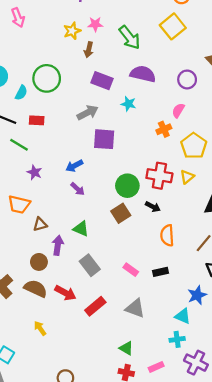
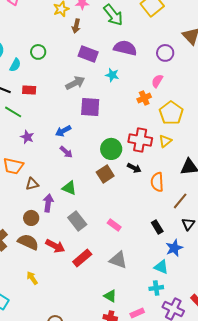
green circle: (47, 78) -> (38, 52), size x0.6
orange semicircle: (167, 235) -> (157, 182), moved
black rectangle: (161, 272) -> (157, 227), moved, turned 72

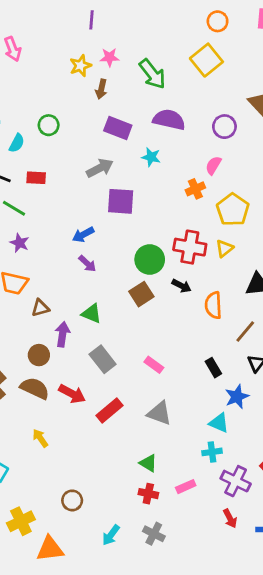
purple star: (27, 137) -> (20, 243), moved

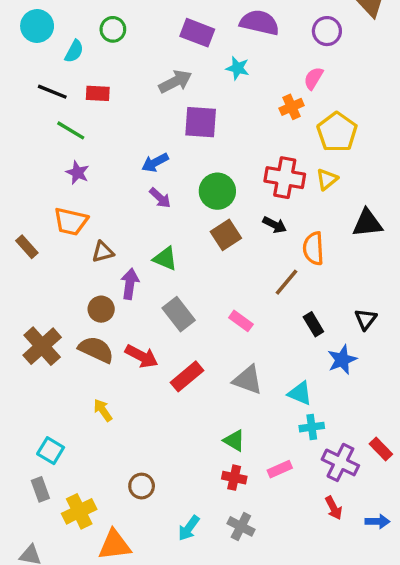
green circle: (150, 259) -> (217, 191), moved
brown line: (245, 332) -> (286, 282), moved
cyan triangle: (219, 423) -> (300, 393), moved

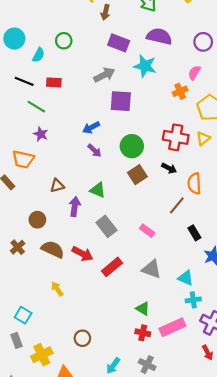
cyan star: (238, 68) -> (145, 66), size x1.5
orange trapezoid: (71, 221) -> (23, 159), moved
brown circle: (101, 309) -> (37, 220), moved
brown cross: (42, 346) -> (18, 247), size x0.6
pink rectangle: (280, 469) -> (172, 327), size x1.6

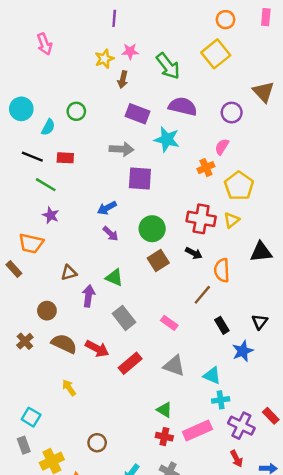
gray arrow: (104, 75) -> (122, 149), turned 30

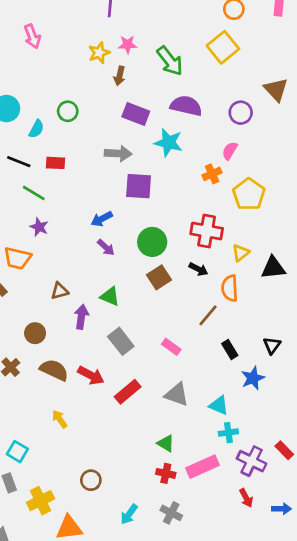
yellow triangle: (232, 220) -> (241, 253), moved

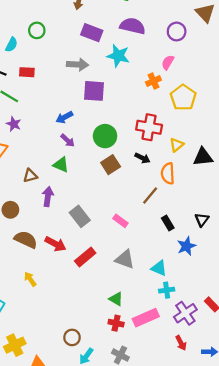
green triangle: (110, 296) -> (61, 165), moved
purple cross: (252, 461) -> (185, 313), turned 30
brown circle: (91, 480) -> (72, 337), moved

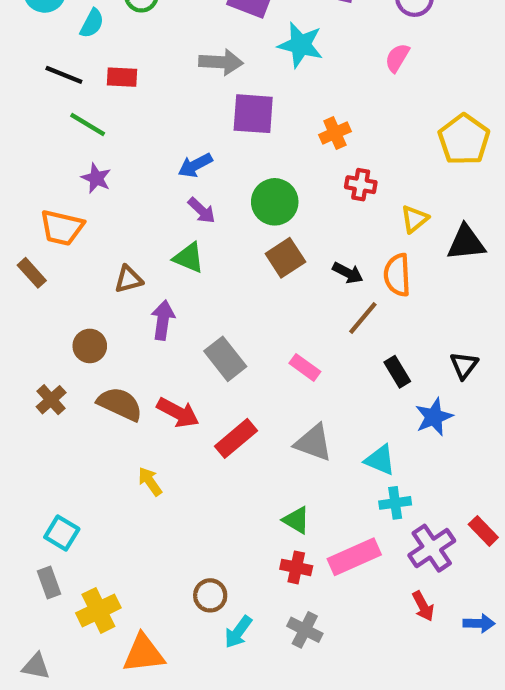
orange cross: (153, 81) -> (335, 133), moved
yellow pentagon: (183, 98) -> (464, 139), moved
red cross: (149, 127) -> (361, 185), size x0.6
black arrow: (142, 158) -> (348, 273), moved
yellow arrow: (30, 279) -> (150, 481), moved

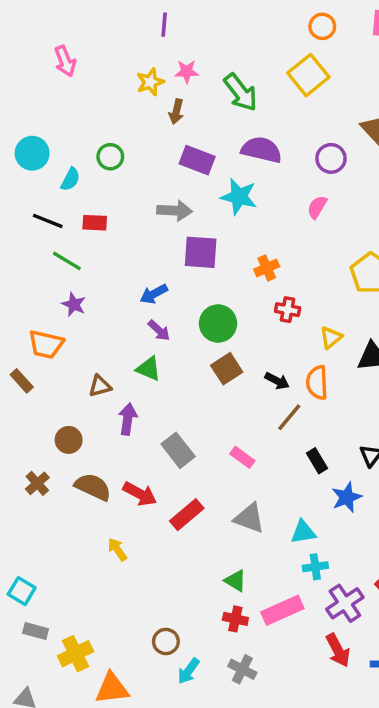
cyan triangle: (380, 460) -> (303, 532), turned -32
cyan square: (62, 533) -> (22, 591), moved
gray rectangle: (49, 583) -> (36, 631), turned -55
red arrow: (423, 606) -> (338, 650), size x1.4

